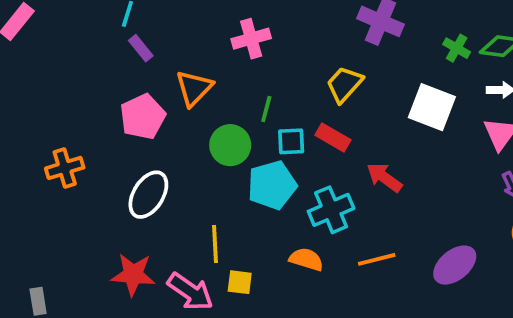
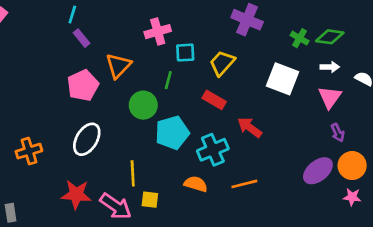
cyan square: (291, 141) -> (185, 53), moved
orange cross: (65, 168) -> (29, 151), moved
purple ellipse: (455, 265) -> (318, 171), moved

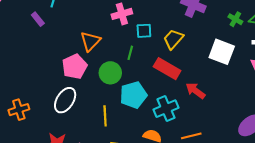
purple rectangle: (82, 38) -> (38, 19), moved
pink pentagon: (83, 85) -> (75, 67), moved
red rectangle: (214, 100) -> (167, 69), size x1.4
yellow line: (133, 173) -> (105, 116), moved

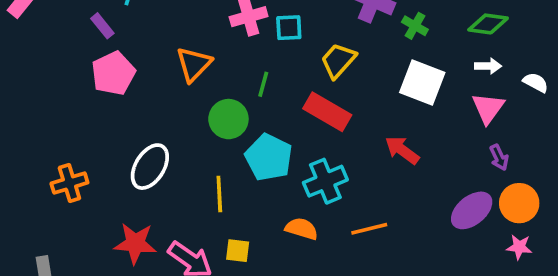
green cross: (235, 19) -> (415, 26), moved
cyan square: (144, 31) -> (289, 28), moved
pink pentagon: (75, 67) -> (113, 73), moved
red arrow: (195, 91) -> (402, 150), moved
cyan pentagon: (133, 95) -> (269, 157), turned -30

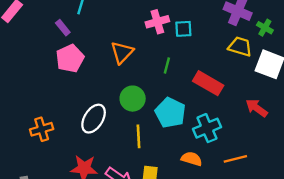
yellow trapezoid: (338, 61) -> (240, 47), moved, turned 65
green circle: (228, 119) -> (133, 99), moved

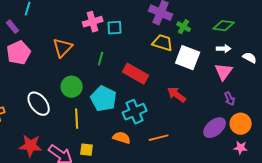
white ellipse: (94, 119) -> (39, 104), turned -70

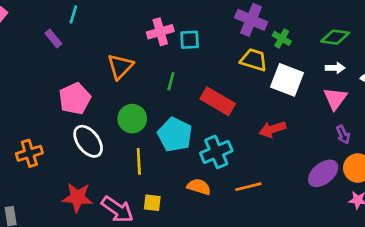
pink pentagon: (19, 53) -> (75, 99), moved
red arrow: (177, 95) -> (272, 129), turned -54

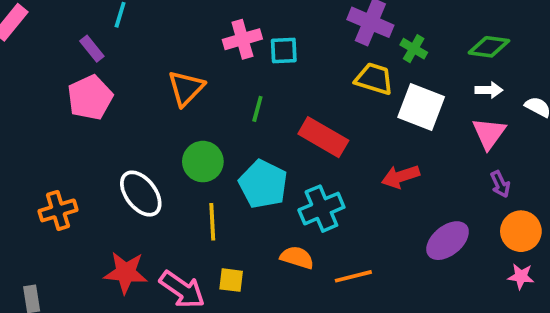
pink pentagon: (75, 99) -> (90, 98), moved
purple ellipse: (323, 173) -> (448, 241), moved
orange line: (248, 187) -> (353, 276), moved

